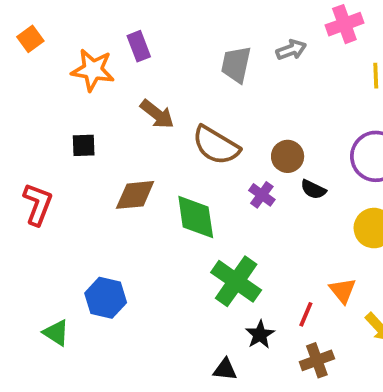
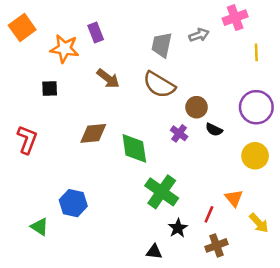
orange square: (30, 39) -> (22, 27), size x1.5
black square: (84, 145) -> (50, 89), moved
brown semicircle: (216, 145) -> (159, 85), moved

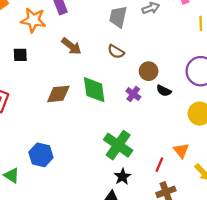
brown semicircle: (159, 85) -> (116, 52), size x0.6
green diamond: (134, 148) -> (94, 90), moved
black star: (178, 228) -> (122, 177), moved

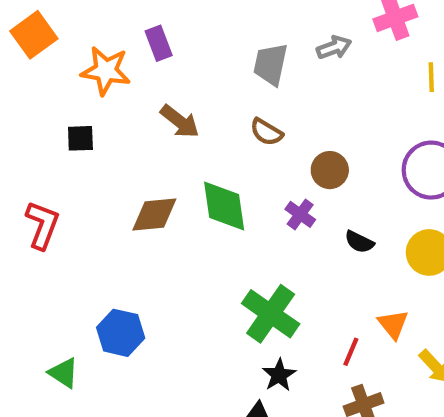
black semicircle: (164, 91) -> (359, 242), moved

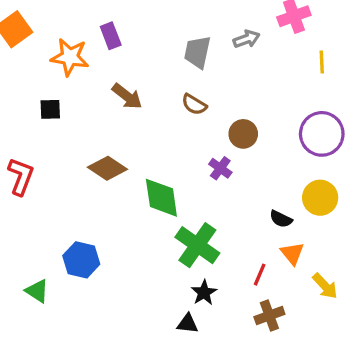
green diamond: (224, 206) -> (161, 198), moved
brown diamond: (154, 214) -> (107, 168), turned 39
black semicircle: (359, 242) -> (281, 219), moved

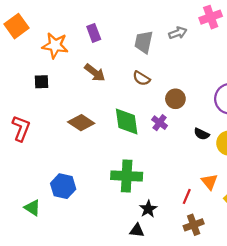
purple rectangle: (111, 36) -> (94, 33), moved
green diamond: (161, 198) -> (127, 121), moved
black semicircle: (281, 219) -> (202, 134), moved
green cross: (197, 245) -> (127, 176), moved, turned -32

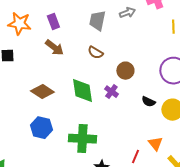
purple rectangle: (94, 33) -> (53, 22), moved
blue hexagon: (63, 186) -> (41, 128), moved

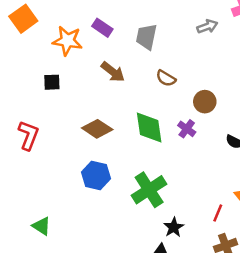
gray trapezoid: (97, 21) -> (146, 37), moved
purple rectangle: (53, 22) -> (102, 28), moved, turned -35
green cross: (82, 139) -> (149, 190), turned -36

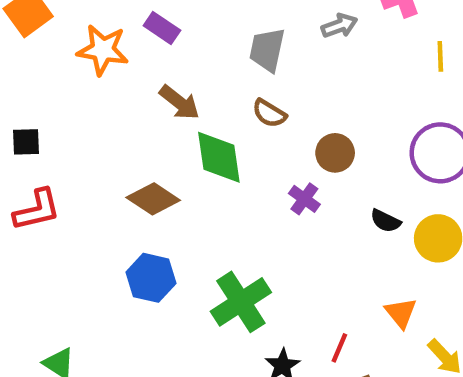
gray trapezoid: (146, 37) -> (267, 50), moved
black square: (52, 82) -> (26, 142), moved
green diamond: (149, 128) -> (219, 157), moved
red L-shape: (29, 135) -> (37, 210), turned 56
red line: (218, 213) -> (339, 348), moved

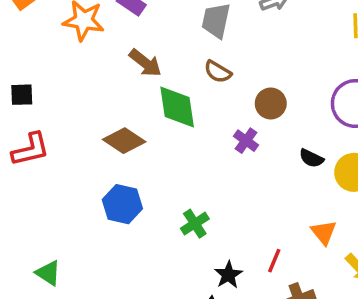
green cross: (241, 302) -> (195, 224), size x0.6

